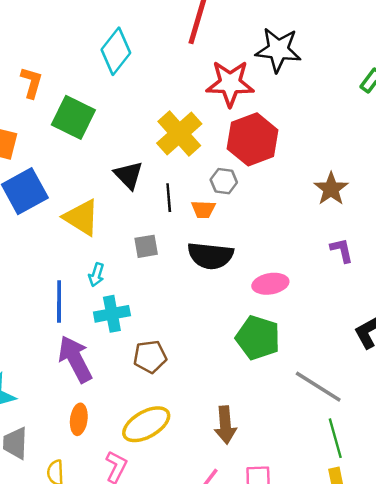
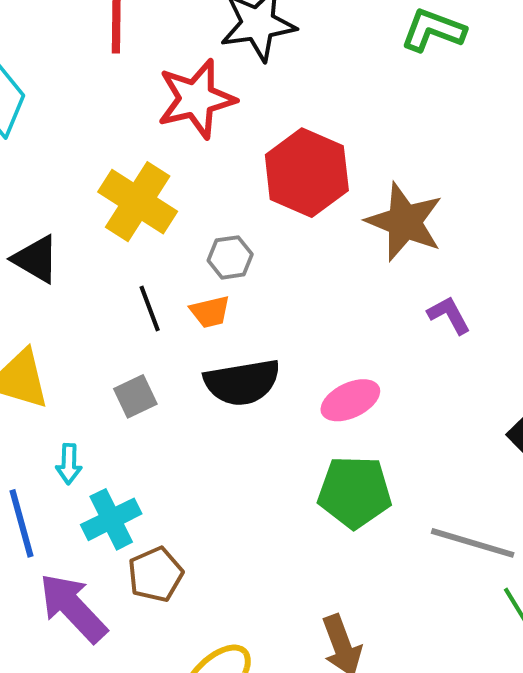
red hexagon: (253, 139) -> (307, 173), moved
black triangle: (129, 175) -> (36, 259), moved
brown star: (331, 189) -> (405, 222), size x1.4
brown pentagon: (150, 357) -> (155, 574), moved

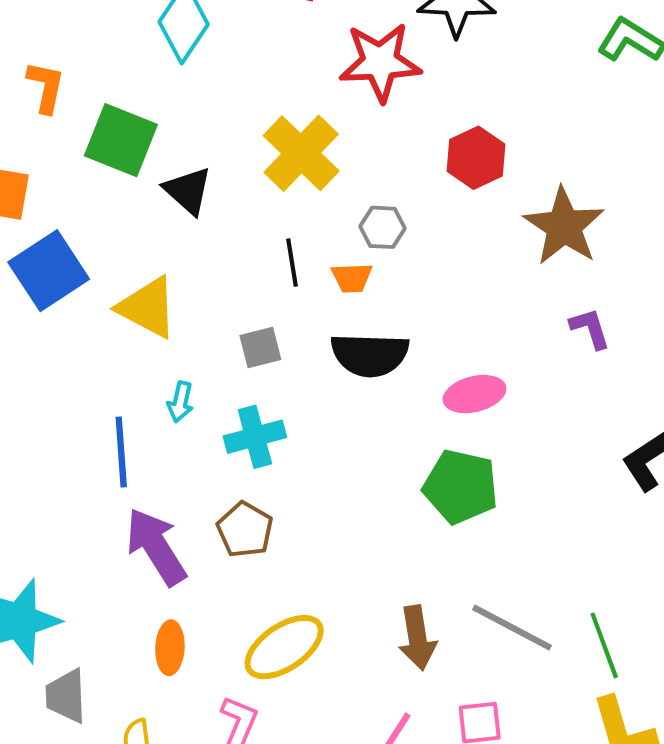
red hexagon: (307, 173) -> (476, 158), size x0.7
cyan cross: (111, 519) -> (255, 437), moved
gray line: (473, 543) -> (512, 627), moved
brown pentagon: (155, 574) -> (245, 530), turned -30

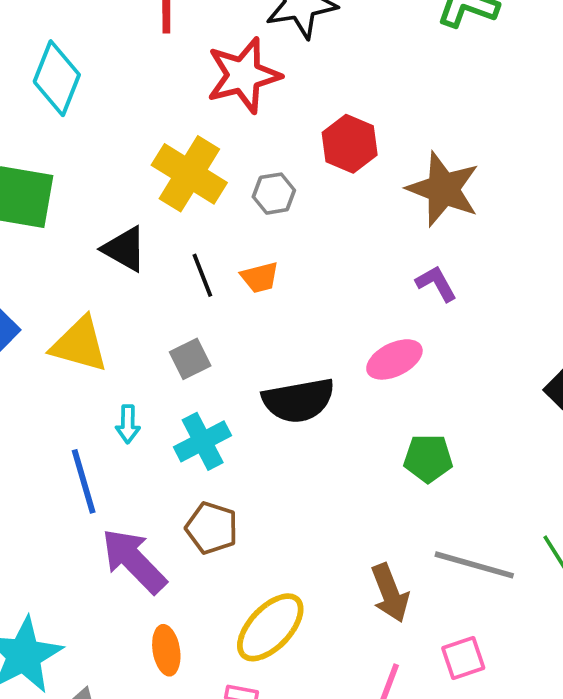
black triangle: (188, 191) -> (124, 249), moved
gray hexagon: (383, 227) -> (274, 194), moved
purple L-shape: (590, 328) -> (436, 283), moved
black semicircle: (370, 355) -> (299, 400), moved
green pentagon: (461, 487) -> (428, 458), moved, size x0.7

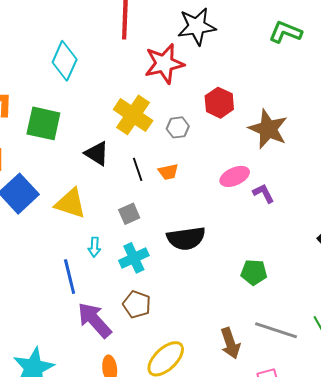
purple L-shape: (436, 283) -> (263, 193), moved
pink ellipse: (394, 359) -> (235, 176), moved

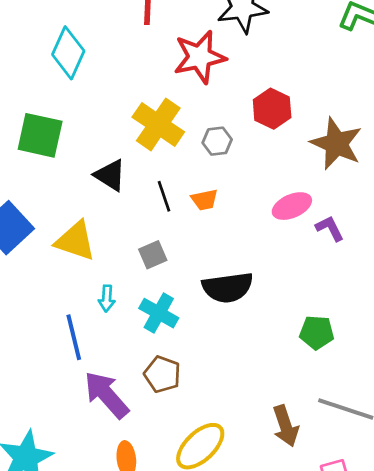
cyan cross: (134, 258) -> (159, 313), turned -36

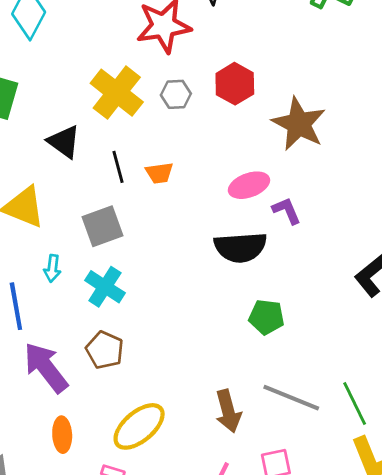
gray hexagon: (217, 141) -> (176, 94), moved
gray square: (153, 255) -> (103, 226), size x1.4
black semicircle: (228, 287) -> (240, 247), moved

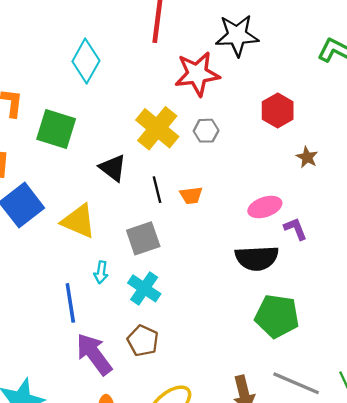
red hexagon: (235, 84) -> (278, 111), moved
brown star: (299, 124) -> (307, 157), size x0.5
green pentagon: (266, 317) -> (277, 316), size x1.5

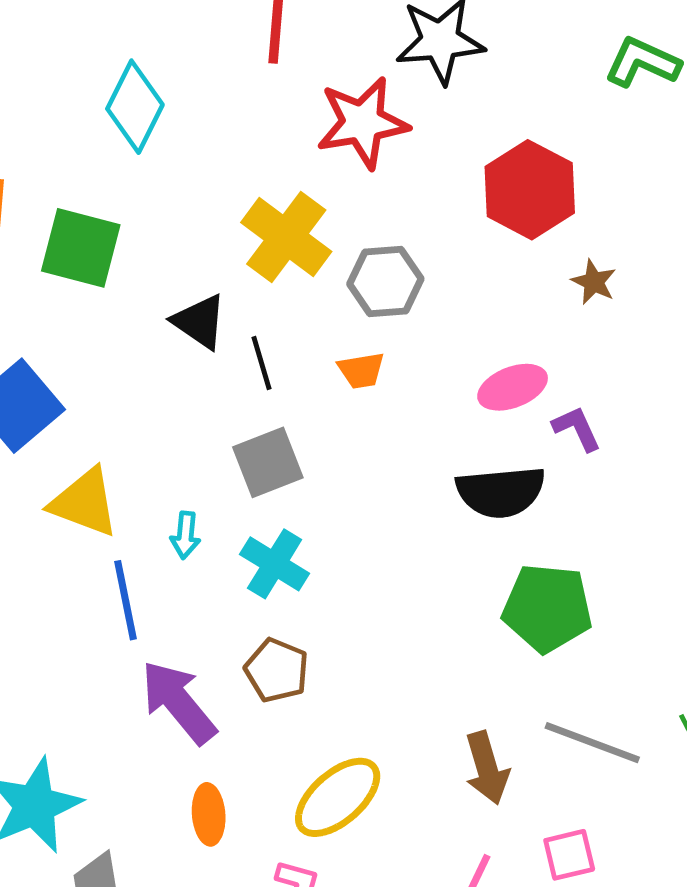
red hexagon: (278, 111) -> (530, 190), size x1.4
gray hexagon: (206, 131) -> (385, 281), moved, size x1.4
black line: (157, 190) -> (261, 363), moved
yellow triangle: (79, 221) -> (84, 502), moved

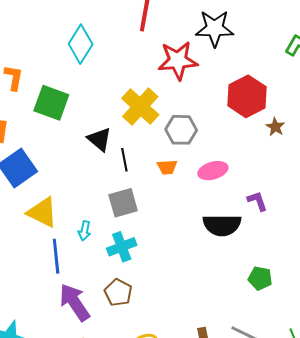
brown star: (594, 282) -> (275, 127), moved
pink ellipse: (513, 387) -> (213, 171), moved
cyan cross: (275, 564) -> (122, 247), turned 32
green pentagon: (547, 608) -> (260, 278), moved, size x0.6

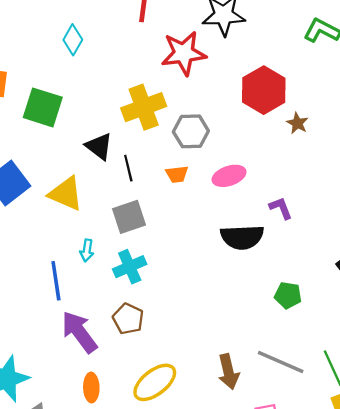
cyan diamond: (81, 44) -> (73, 40), size x0.7
yellow cross: (140, 107) -> (144, 107), turned 30
yellow triangle: (42, 212) -> (66, 194), moved

